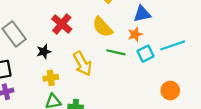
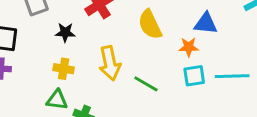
green line: (116, 52) -> (146, 84), moved

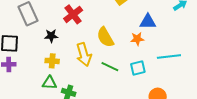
yellow semicircle: (150, 24) -> (105, 37), moved
cyan square: (194, 76) -> (138, 68), moved

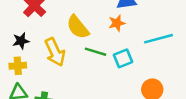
black star: (51, 36) -> (21, 41), moved
green line: (110, 67) -> (95, 52), moved

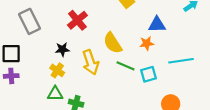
yellow cross: (18, 66) -> (57, 70), turned 32

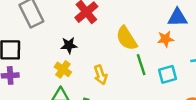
yellow arrow: (91, 62) -> (100, 75), moved, size x0.7
green line: (125, 66) -> (141, 65), turned 48

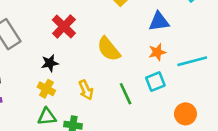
orange star: (166, 39) -> (157, 52), moved
green line: (141, 65) -> (126, 94), moved

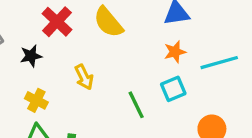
yellow semicircle: (109, 49) -> (108, 22), moved
black star: (50, 63) -> (31, 56), moved
yellow arrow: (86, 90) -> (84, 77), moved

